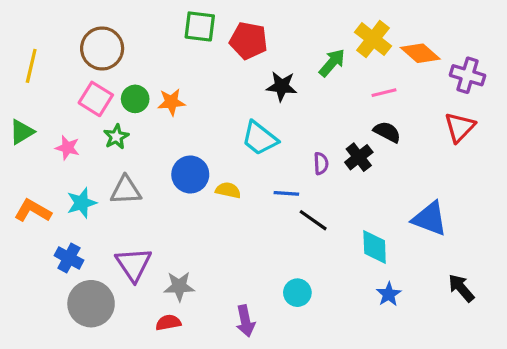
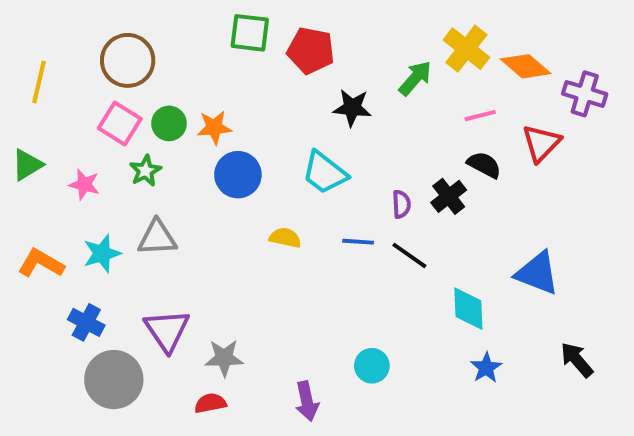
red triangle: (460, 127) -> (541, 143), moved
blue circle: (190, 174) -> (238, 175), moved
black line: (313, 220) -> (409, 255), moved

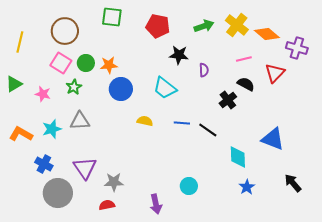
green square: (250, 33) -> (112, 17), moved
green arrow: (415, 78) -> (204, 26), moved, turned 30
purple semicircle: (401, 204) -> (204, 70), moved

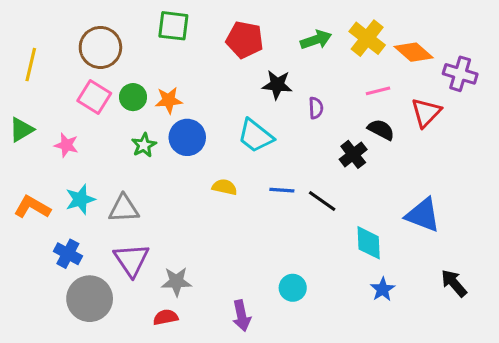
green star: (74, 87) -> (144, 145), moved
gray triangle: (80, 121) -> (124, 209), moved

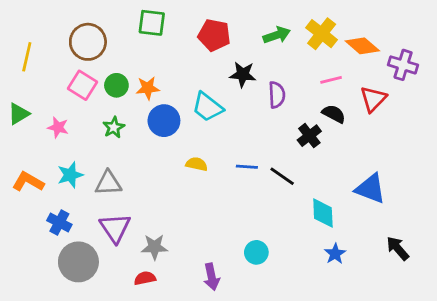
purple semicircle: (316, 108) -> (277, 95), size x1.4
cyan trapezoid: (255, 136) -> (207, 107), moved
green star: (144, 145) -> (114, 127), moved

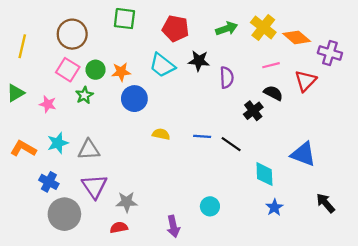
cyan trapezoid: (207, 107) -> (162, 65), moved
green star: (114, 127) -> (84, 95), moved

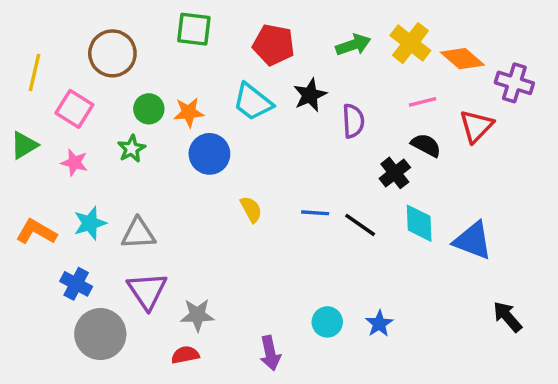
black star: (199, 61) -> (310, 95), turned -30
pink square: (68, 70) -> (74, 109), moved
yellow semicircle: (161, 134) -> (251, 209), turned 49
cyan diamond: (264, 174) -> (419, 223), moved
blue star: (274, 207) -> (379, 324), moved

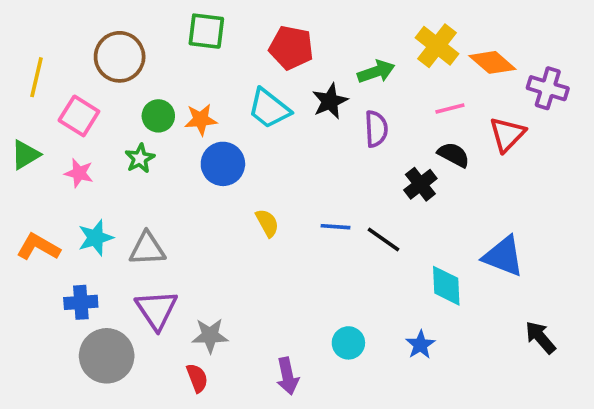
green arrow: (353, 45) -> (376, 72), moved
cyan diamond: (419, 223) -> (446, 286), moved
blue cross: (76, 284) -> (81, 302), turned -32
blue star: (379, 324) -> (420, 345), moved
red semicircle: (185, 355) -> (197, 378), turned 80

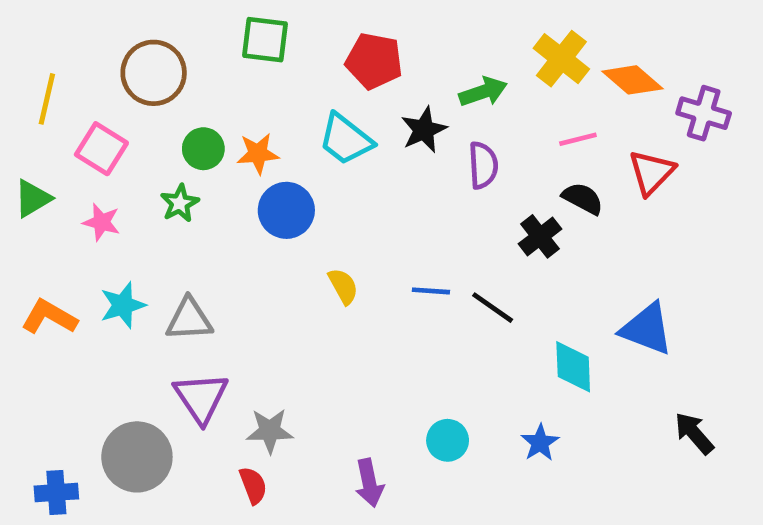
blue cross: (81, 302) -> (56, 492), moved

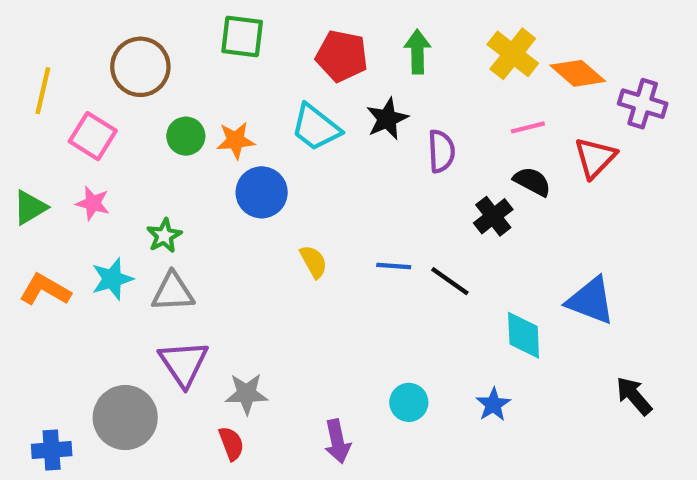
green arrow: (483, 92) -> (417, 52), moved, turned -72
green triangle: (33, 198) -> (30, 208), moved
green star: (180, 203) -> (164, 236), moved

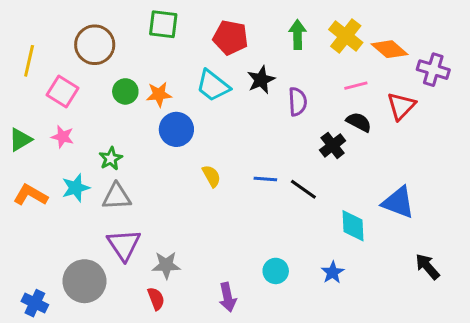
green arrow: (417, 52) -> (298, 35), moved
blue cross: (52, 450) -> (35, 303), turned 30

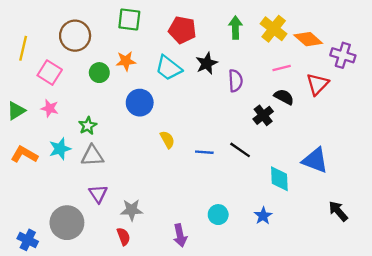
orange star: (159, 94) -> (126, 61), moved
blue line: (265, 179) -> (204, 152), moved
purple triangle: (124, 245) -> (98, 194), size x0.7

